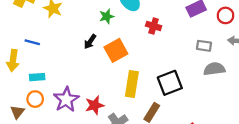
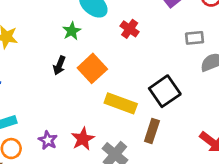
red cross: (154, 26) -> (130, 29), turned 32
yellow rectangle: (132, 84) -> (121, 103), turned -65
purple star: (66, 100) -> (48, 140), size x0.6

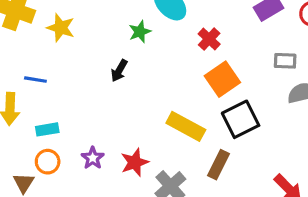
orange square: (92, 68) -> (222, 79), moved

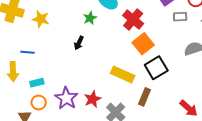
red cross: (209, 39) -> (133, 19), size x1.5
gray rectangle: (285, 61) -> (180, 17), moved
purple star: (93, 158) -> (66, 98), size x1.6

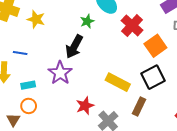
black arrow: (79, 43) -> (74, 47), size x1.6
orange square: (143, 44) -> (155, 46), moved
purple star: (66, 98) -> (60, 73), moved

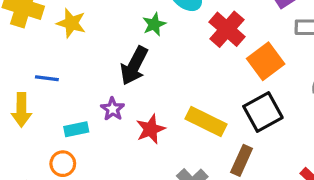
purple star: (60, 73) -> (113, 109), size x0.6
cyan rectangle: (28, 85) -> (76, 129), moved
red star: (85, 106) -> (151, 129), moved

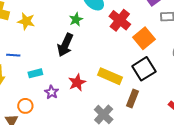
purple star: (113, 109) -> (52, 92), moved
cyan rectangle: (76, 129) -> (35, 73), moved

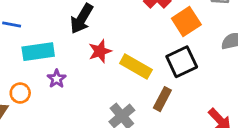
cyan rectangle: (35, 73) -> (38, 52), size x1.6
red star: (77, 83) -> (100, 51), moved

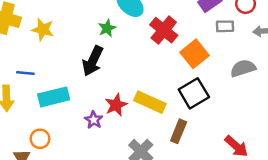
red star: (100, 51) -> (116, 105), moved
purple star: (57, 79) -> (94, 120), moved

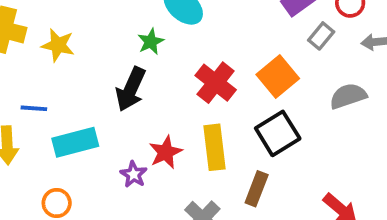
gray rectangle: (225, 26) -> (321, 36), turned -48
red cross: (164, 30) -> (216, 83), moved
yellow rectangle: (150, 102) -> (214, 147), turned 60

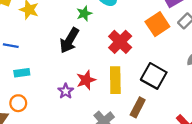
orange square: (278, 76) -> (157, 24), moved
black square: (278, 133) -> (154, 76), turned -35
cyan rectangle: (75, 142) -> (22, 73), moved, size x0.6

